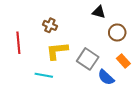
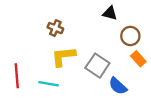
red line: (18, 43) -> (17, 76), moved
orange rectangle: (123, 61) -> (138, 59), moved

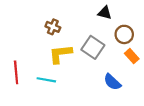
gray square: (97, 66) -> (93, 47), moved

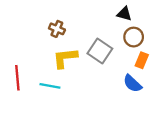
black triangle: (105, 13) -> (124, 14), moved
orange rectangle: (132, 56) -> (142, 60), turned 64
blue semicircle: (112, 82) -> (132, 84), moved

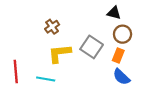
brown cross: (57, 29) -> (52, 27), turned 32
orange rectangle: (142, 60) -> (118, 56), moved

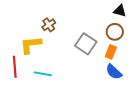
black triangle: (114, 13) -> (120, 11), moved
yellow L-shape: (60, 53) -> (31, 45), moved

